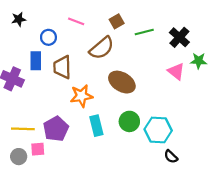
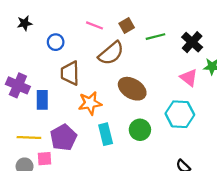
pink line: (76, 21) -> (94, 25), moved
blue rectangle: (36, 61) -> (42, 100), moved
cyan hexagon: (158, 130) -> (180, 114), moved

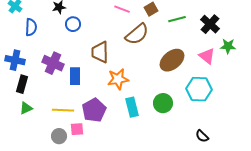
blue circle: (56, 42) -> (73, 24), moved
brown ellipse: (132, 89) -> (172, 60), moved, turned -70

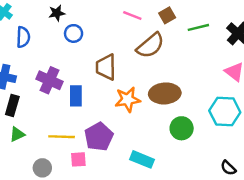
brown ellipse: (172, 60) -> (165, 93), moved, turned 35
cyan rectangle: (132, 107) -> (142, 159), moved, turned -54
gray circle: (59, 136) -> (42, 168), moved

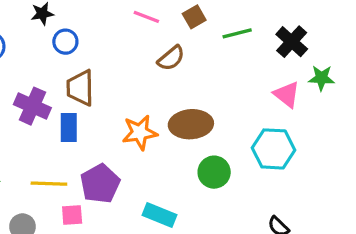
brown semicircle: (150, 45) -> (171, 58), size x0.7
brown trapezoid: (106, 67) -> (80, 88), moved

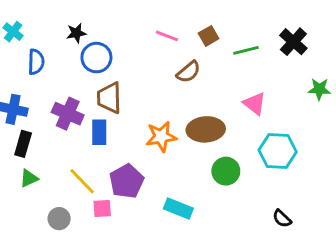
blue circle: (65, 42) -> (96, 58), size x1.4
black cross: (292, 42) -> (293, 42), moved
pink triangle: (287, 94) -> (255, 104), moved
yellow line: (49, 184) -> (82, 181), turned 44

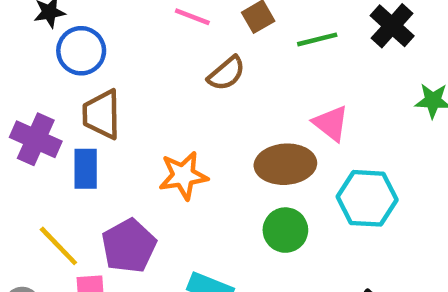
brown ellipse: (206, 129) -> (285, 164), moved

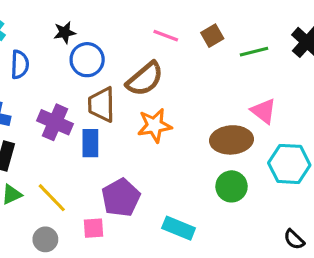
brown semicircle: (226, 73) -> (145, 79), moved, size x1.4
orange star: (183, 176) -> (154, 125), moved
yellow line: (58, 246) -> (52, 198), moved

